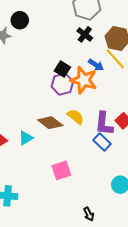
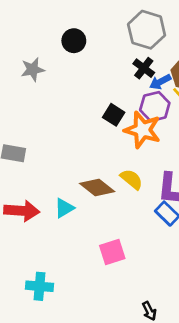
black circle: (20, 20) -> (74, 41), moved
blue arrow: (96, 65) -> (160, 82), moved, turned 119
purple hexagon: (62, 84) -> (155, 107), moved

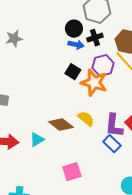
black circle: (74, 41) -> (74, 29), moved
black cross: (144, 68) -> (95, 38), turned 35
blue arrow: (160, 82) -> (76, 45), moved, turned -140

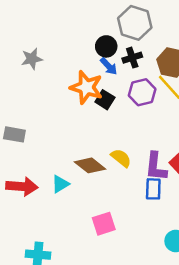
blue arrow: (76, 45) -> (109, 66), turned 35
orange star: (94, 83) -> (86, 87), moved
blue rectangle: (112, 144) -> (153, 189), turned 48

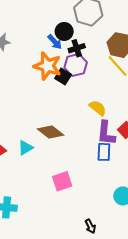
black cross: (132, 58) -> (77, 48), moved
blue arrow: (109, 66) -> (55, 42), moved
purple hexagon: (142, 92) -> (76, 65), moved
yellow semicircle: (121, 158) -> (98, 108), moved

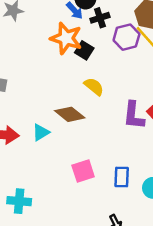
purple hexagon: (76, 65) -> (126, 37), moved
yellow semicircle: (98, 108) -> (94, 87), moved
blue rectangle: (104, 152) -> (122, 177), moved

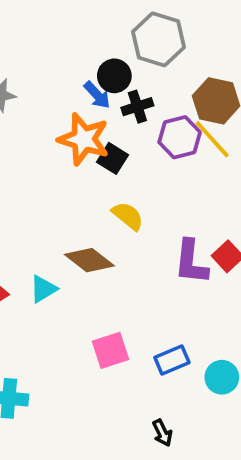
blue rectangle: (122, 177) -> (172, 360), turned 65

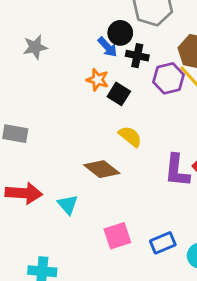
black cross: (137, 107) -> (137, 56), turned 30
orange star: (84, 139) -> (98, 80), size x0.6
cyan triangle: (43, 289) -> (68, 205), moved, turned -40

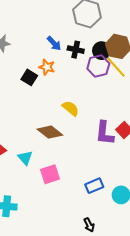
black circle: (120, 33) -> (101, 51), moved
black square: (119, 94) -> (29, 77), moved
pink square: (117, 236) -> (50, 174), moved

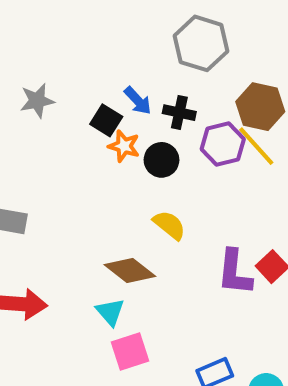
black circle: (101, 51) -> (161, 160), moved
black square: (29, 77) -> (106, 120), moved
cyan triangle: (25, 158) -> (110, 312), moved

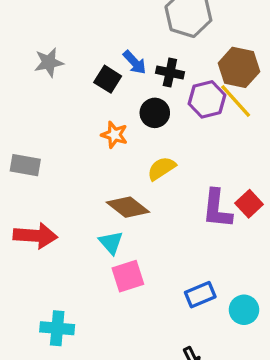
orange star: (124, 146) -> (114, 135), moved
yellow semicircle: (169, 225) -> (162, 168), turned -72

